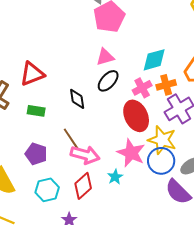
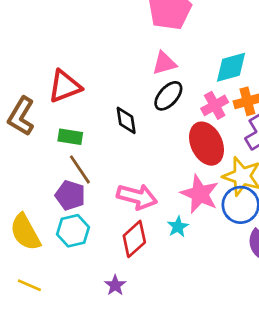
brown line: (71, 139) -> (80, 169), moved
cyan hexagon: (47, 190) -> (73, 231), moved

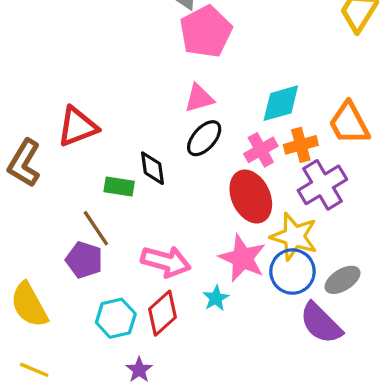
green rectangle: (70, 137) -> (119, 187), moved
cyan hexagon: (73, 231) -> (116, 318), moved

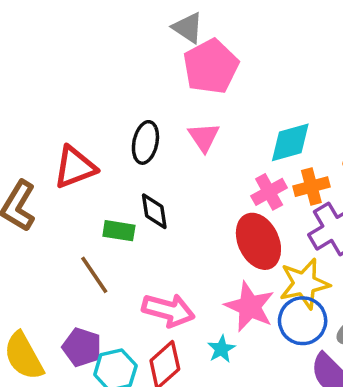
pink triangle: (199, 98) -> (204, 137), turned -48
black ellipse: (204, 138) -> (145, 142), moved, turned -30
yellow star: (294, 237) -> (304, 284), turned -30
purple pentagon: (84, 260) -> (82, 347), moved

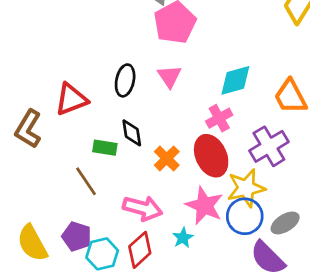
orange cross: (311, 187) -> (167, 158), moved, turned -30

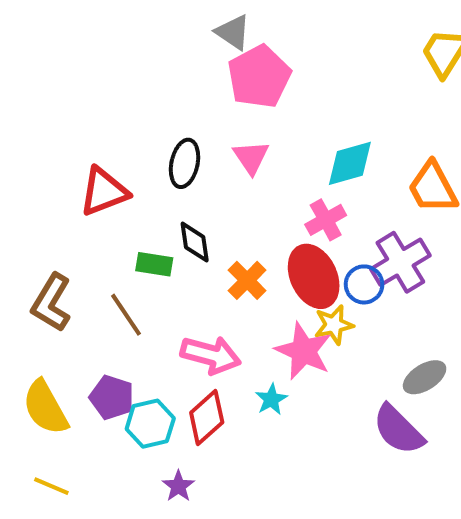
brown L-shape: (28, 129) -> (51, 303), moved
yellow star: (246, 188) -> (334, 325), moved, size x0.7
blue circle: (245, 216) -> (364, 284), moved, size x0.7

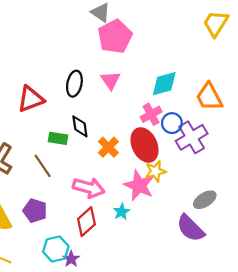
blue circle: (364, 284) -> (172, 123), moved
cyan hexagon: (150, 424) -> (56, 249), moved

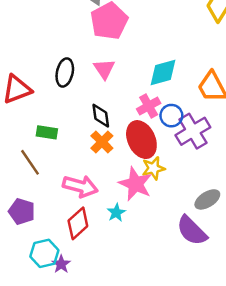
black diamond: (80, 126) -> (101, 116), moved

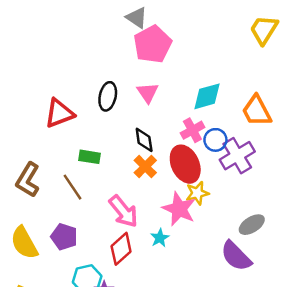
pink arrow: (80, 186) -> (123, 211), turned 36

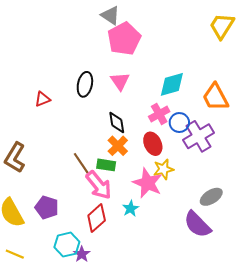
red triangle: (59, 113) -> (42, 99), size x0.6
green rectangle: (90, 157) -> (106, 165), moved
red ellipse: (185, 164) -> (153, 144), size x0.7
brown line: (73, 187) -> (82, 164), moved

